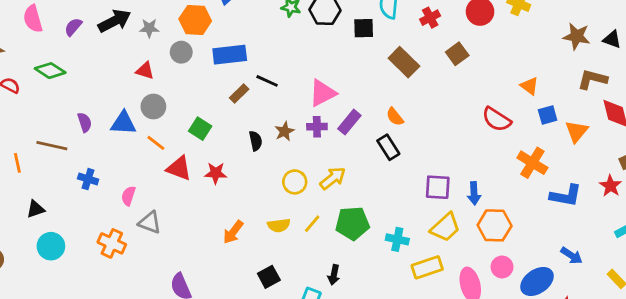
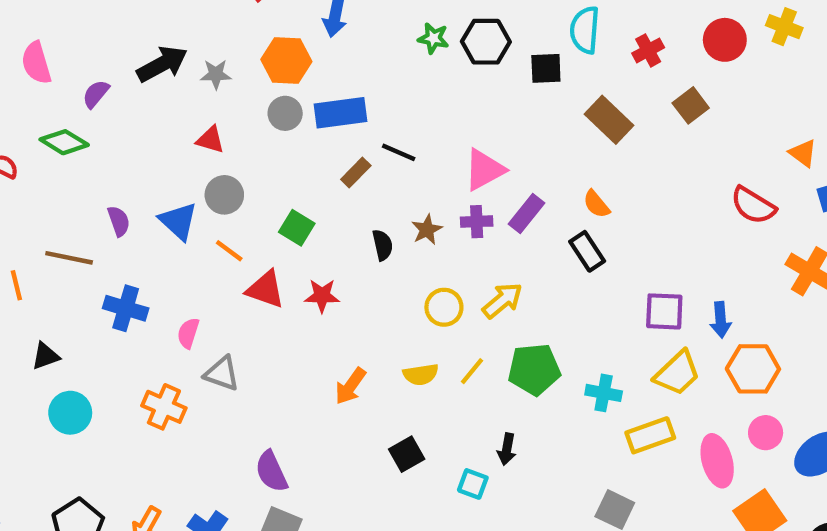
purple semicircle: (73, 27) -> (96, 94), moved
gray circle: (181, 52) -> (285, 113), moved
blue triangle: (123, 123) -> (178, 221), turned 40
blue cross: (88, 179) -> (126, 308), size x1.4

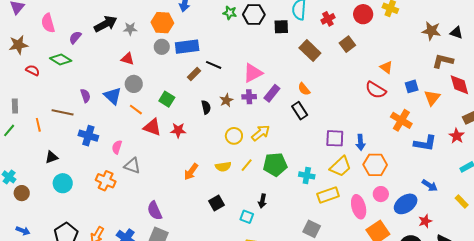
orange triangle: (803, 153) -> (386, 67), moved

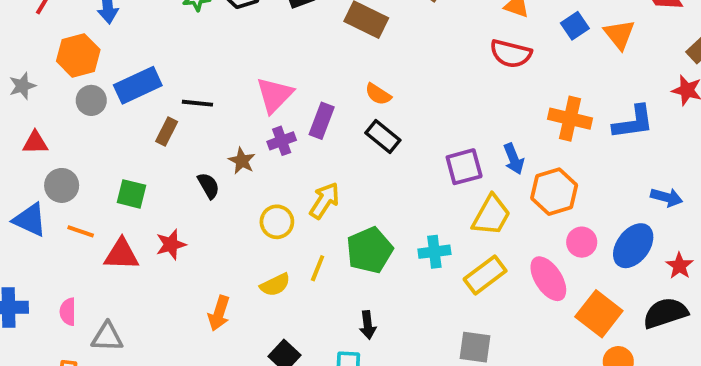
orange cross: (401, 120) -> (570, 119), moved

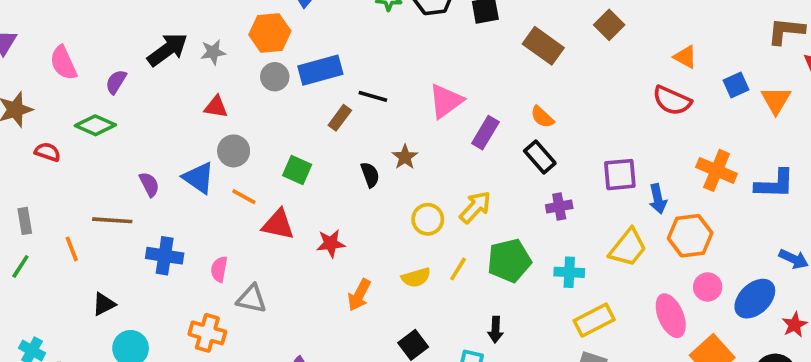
purple cross: (282, 141) -> (559, 207), moved
purple square: (464, 167) -> (620, 175), moved
red star: (171, 244) -> (331, 243), moved
yellow rectangle: (485, 275) -> (594, 320), moved

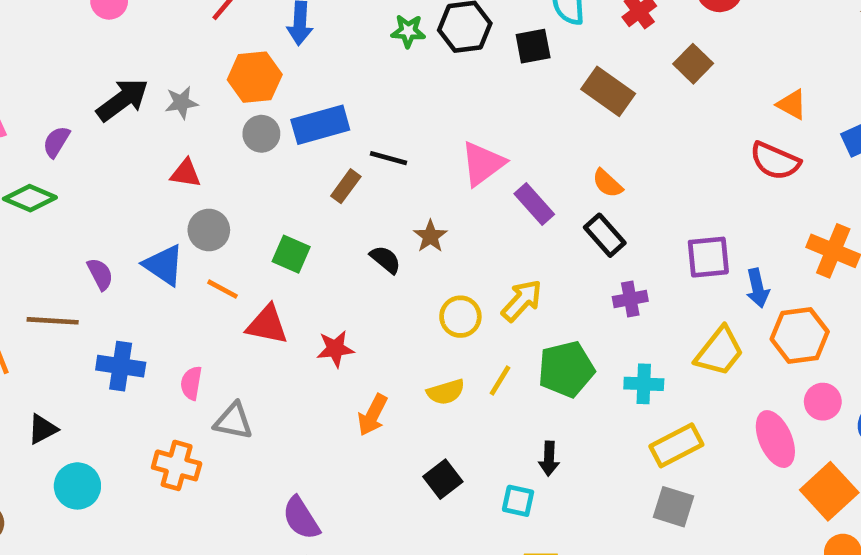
purple rectangle: (485, 133) -> (534, 204), turned -72
black semicircle: (370, 175) -> (385, 260), turned -30

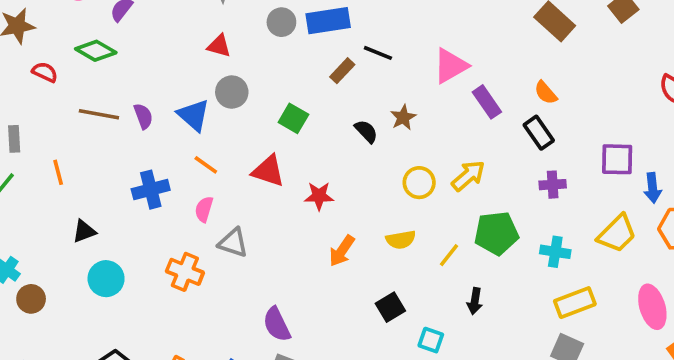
orange line: (223, 289) -> (206, 165), moved
brown line: (53, 321) -> (99, 114), moved
blue cross: (121, 366) -> (151, 190), turned -30
yellow line: (500, 381) -> (449, 255), moved
cyan square: (518, 501) -> (431, 340), moved

